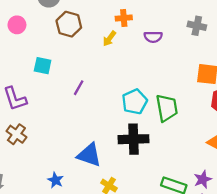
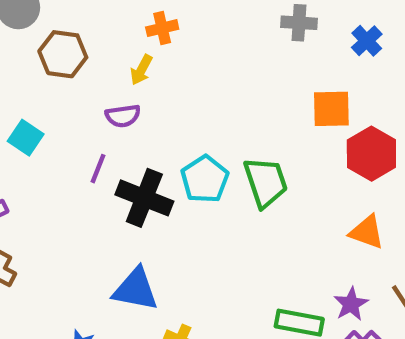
purple semicircle: (153, 37) -> (123, 116), moved
cyan square: (43, 66) -> (26, 138), turned 30
black cross: (134, 139) -> (144, 198), moved, turned 32

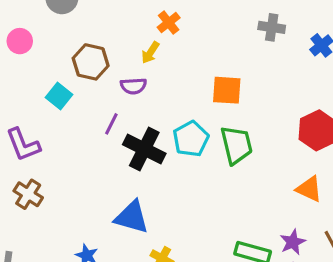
orange cross: (162, 28) -> (169, 23), turned -30
brown hexagon: (63, 54) -> (91, 62), moved
orange square: (331, 109) -> (227, 90), moved

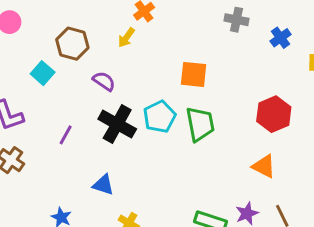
purple semicircle: (133, 86) -> (104, 81), moved, turned -145
purple line: (111, 124) -> (66, 135), moved
blue triangle: (132, 217) -> (103, 185), size x0.7

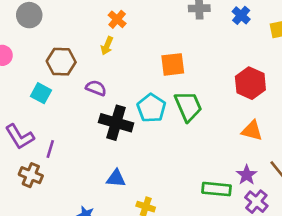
purple line: (66, 135) -> (50, 149), moved

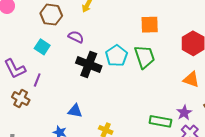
orange square: (173, 64) -> (150, 25), moved
cyan square: (41, 93) -> (42, 47), moved
blue triangle: (116, 178) -> (75, 111), moved

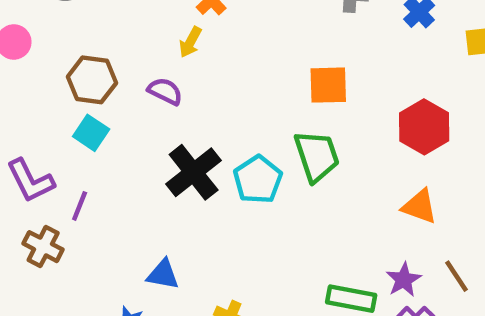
brown hexagon: (51, 15) -> (92, 80), moved
purple semicircle: (76, 37) -> (165, 91), moved
cyan pentagon: (116, 56) -> (258, 180), moved
black cross: (89, 64) -> (194, 172), turned 30

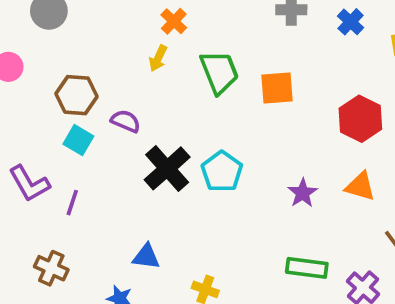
purple semicircle: (165, 91) -> (126, 121), moved
green trapezoid: (317, 156) -> (219, 72), moved
brown cross: (43, 247) -> (51, 268), moved
purple star: (404, 280) -> (303, 193), moved

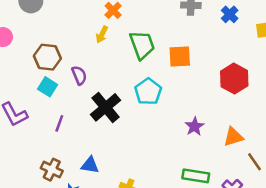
purple semicircle: (126, 121) -> (79, 75), turned 42
cyan pentagon: (222, 171) -> (148, 92), moved
orange triangle: (360, 186) -> (233, 137), moved, turned -35
purple line: (72, 203) -> (59, 123), moved
brown cross: (51, 268) -> (52, 170), moved

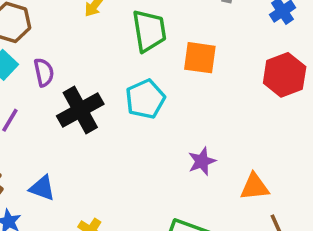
purple semicircle: (79, 75) -> (44, 72), moved
red hexagon: (234, 79) -> (285, 75), moved

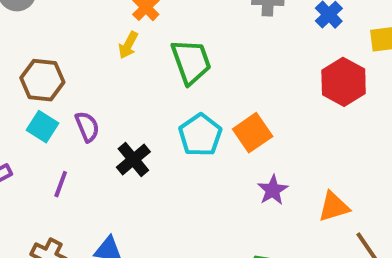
orange square: (200, 58) -> (253, 133), moved, turned -32
black cross: (80, 110) -> (133, 159), size x0.7

